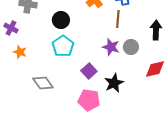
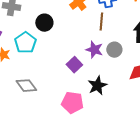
cyan pentagon: (63, 46) -> (25, 43), moved
purple square: (89, 71) -> (74, 65), moved

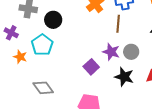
black circle: (44, 23) -> (53, 20), moved
black star: (97, 86) -> (124, 77), moved, turned -30

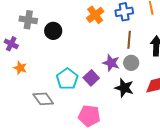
brown line: (118, 24) -> (129, 40), moved
cyan pentagon: (42, 45) -> (67, 79), moved

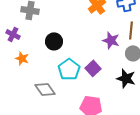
black circle: (53, 31) -> (54, 41), moved
purple star: (111, 63) -> (111, 40), moved

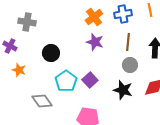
purple star: (111, 40) -> (95, 42), moved

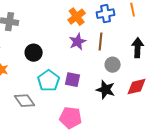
purple star: (95, 42) -> (78, 42), turned 30
brown line: (128, 42) -> (101, 42), moved
purple square: (90, 80) -> (73, 80), turned -35

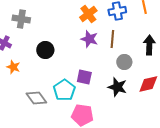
purple star: (78, 42) -> (89, 39), turned -30
cyan pentagon: (49, 81) -> (64, 90), moved

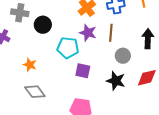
black circle: (45, 50) -> (43, 25), moved
orange star: (13, 67) -> (30, 65), moved
cyan pentagon: (64, 90) -> (68, 48), moved, turned -30

